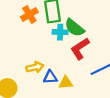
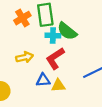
red L-shape: (80, 49) -> (55, 58), moved
yellow arrow: (35, 67) -> (25, 57), moved

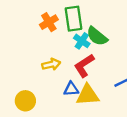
cyan cross: (53, 35) -> (82, 41), turned 32
yellow triangle: (58, 86) -> (88, 95), size x1.5

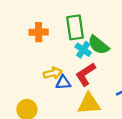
orange cross: (49, 22) -> (39, 32), moved, turned 30
blue triangle: (71, 89) -> (63, 83), moved

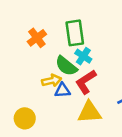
orange cross: (39, 32) -> (37, 38), turned -36
green semicircle: (98, 45) -> (66, 66), moved

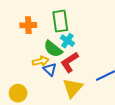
orange cross: (37, 38) -> (28, 25), turned 35
blue triangle: (63, 90) -> (50, 69), turned 48
yellow triangle: (89, 112) -> (73, 88), turned -45

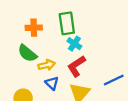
green semicircle: (53, 49) -> (27, 53), moved
blue triangle: (50, 69) -> (52, 83), moved

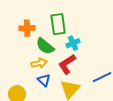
cyan cross: (74, 44) -> (73, 43), moved, turned 32
green semicircle: (27, 53) -> (45, 46), moved

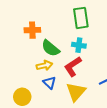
green rectangle: (58, 24) -> (81, 18), moved
cyan cross: (73, 43) -> (79, 45), turned 32

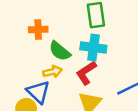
cyan cross: (79, 45) -> (93, 48), size x1.5
blue triangle: (50, 83) -> (38, 92), moved, size x1.5

